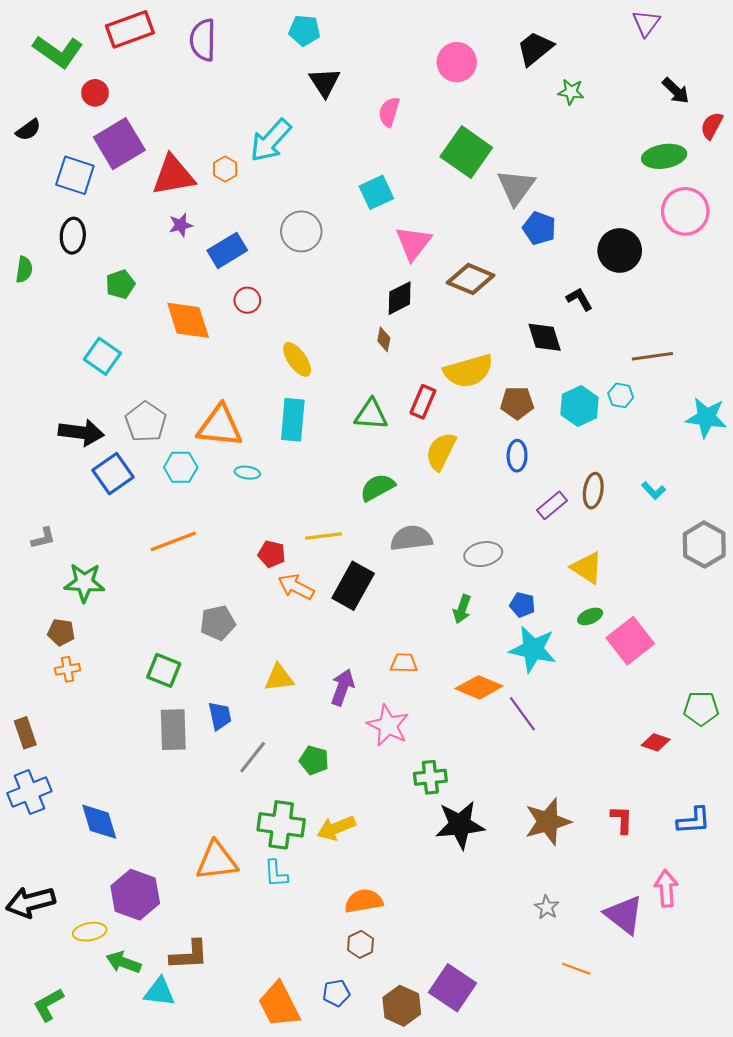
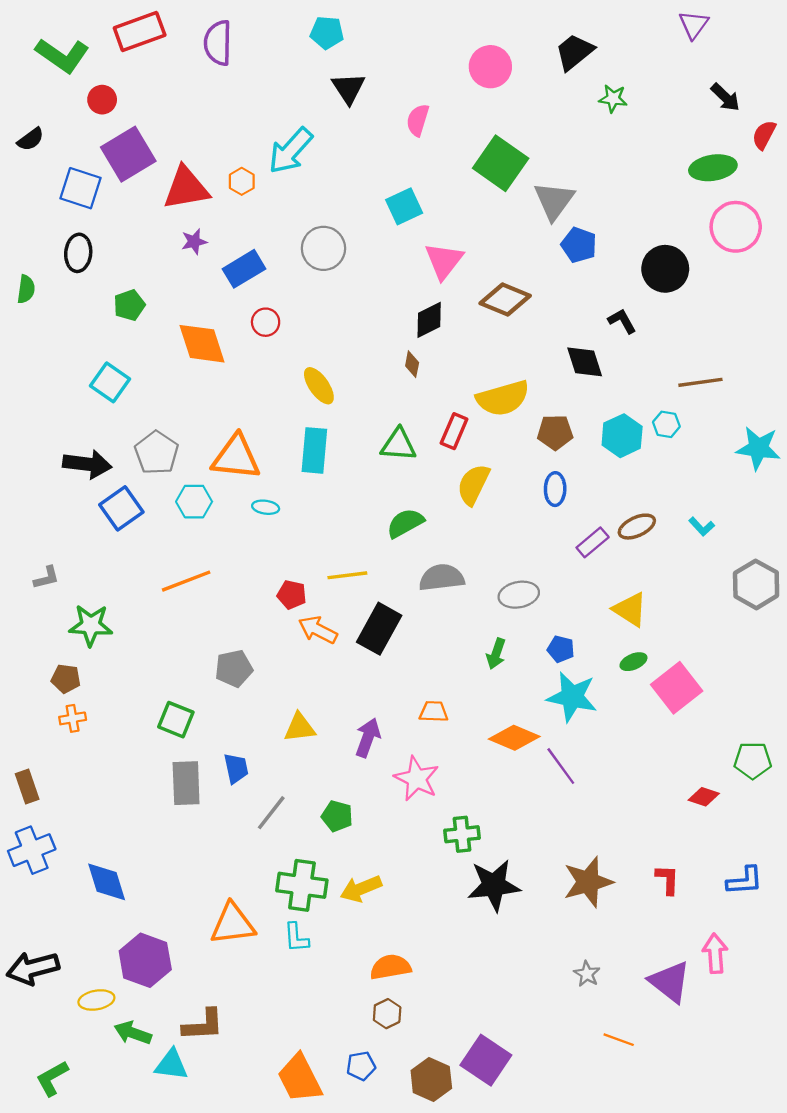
brown ellipse: (593, 491) -> (637, 527), turned 56

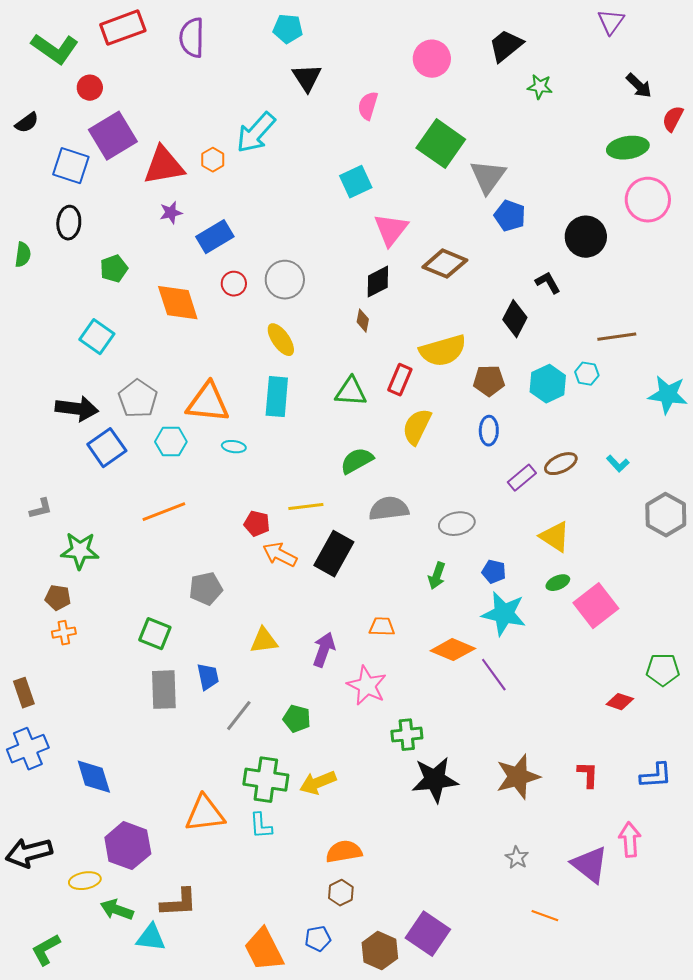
gray circle: (323, 248) -> (285, 280), moved
black diamond: (585, 362) -> (515, 319), turned 45

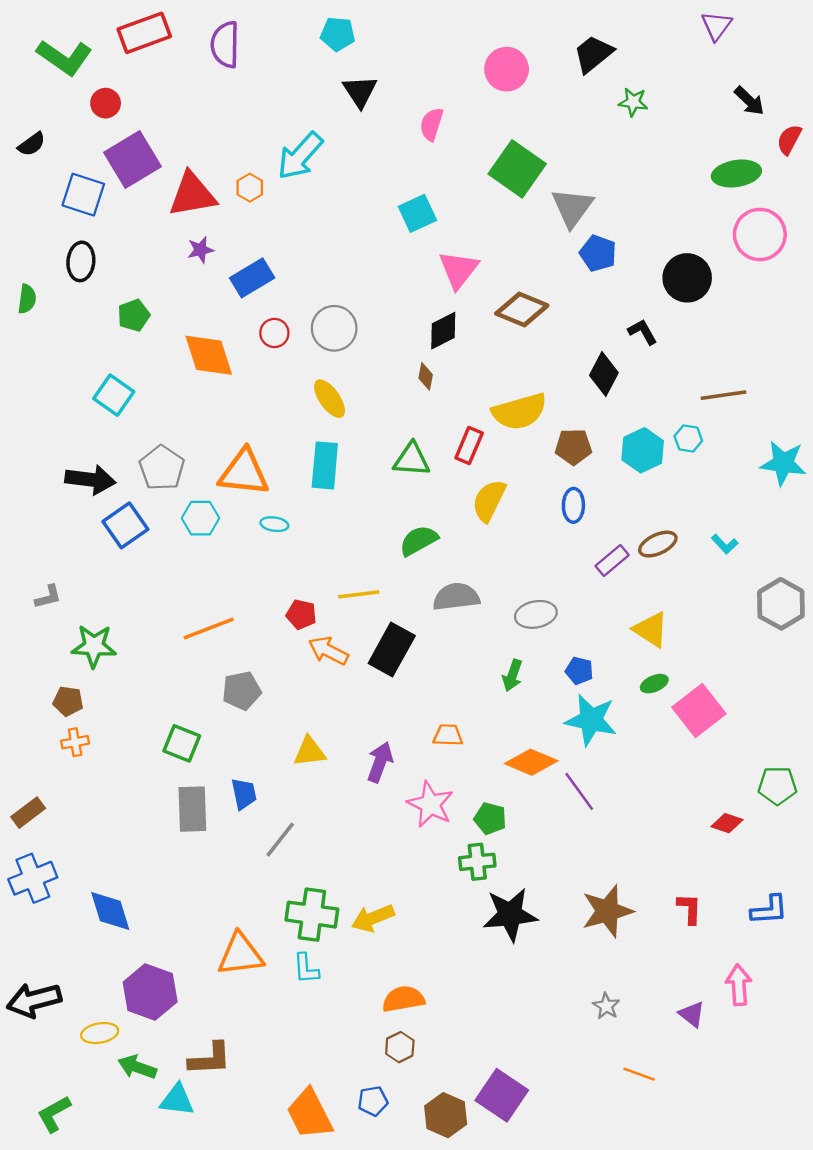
orange line: (164, 512) -> (209, 628), moved
brown rectangle: (24, 693) -> (28, 813), turned 72
green pentagon: (297, 719) -> (490, 818), moved
purple triangle: (590, 865) -> (692, 1014), size x0.6

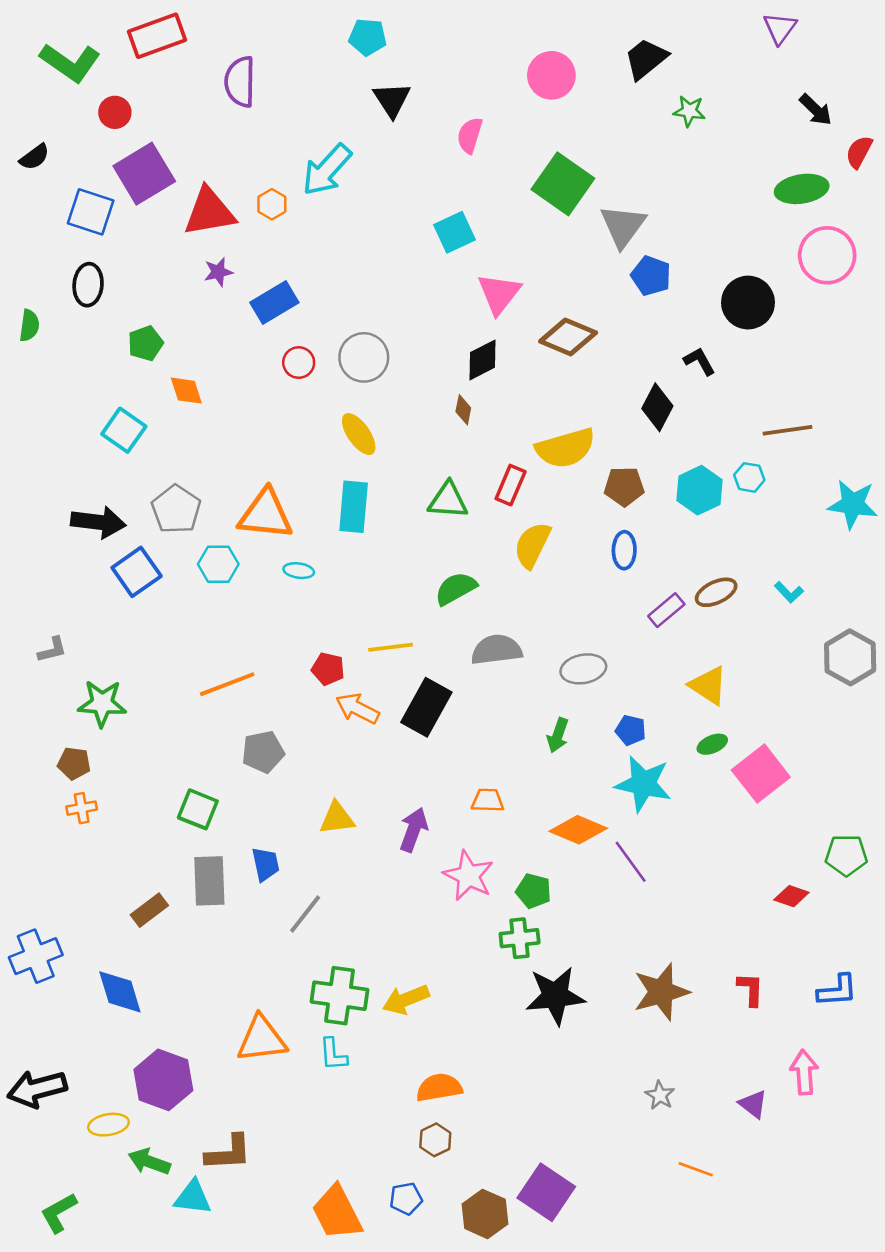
purple semicircle: (225, 45) -> (240, 82), moved
orange diamond: (209, 355) -> (186, 391), moved, size x0.6
brown rectangle: (28, 813) -> (149, 910), moved

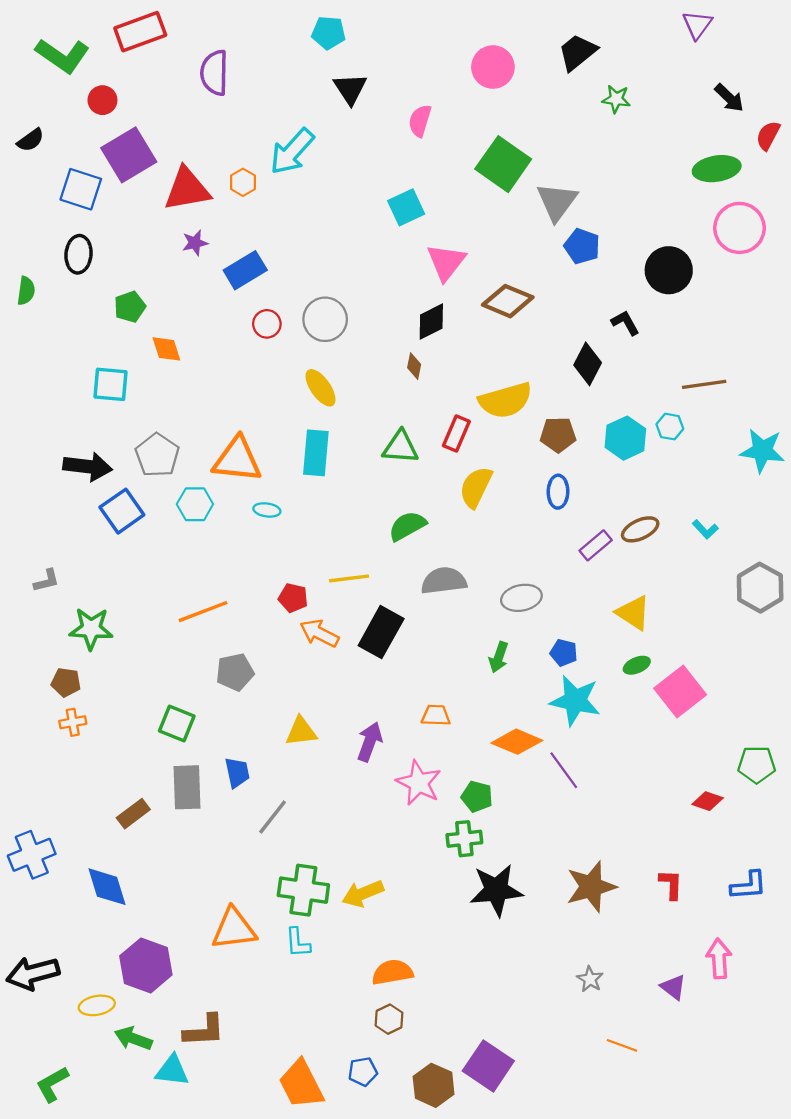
cyan square: (124, 430) -> (110, 384), turned -30

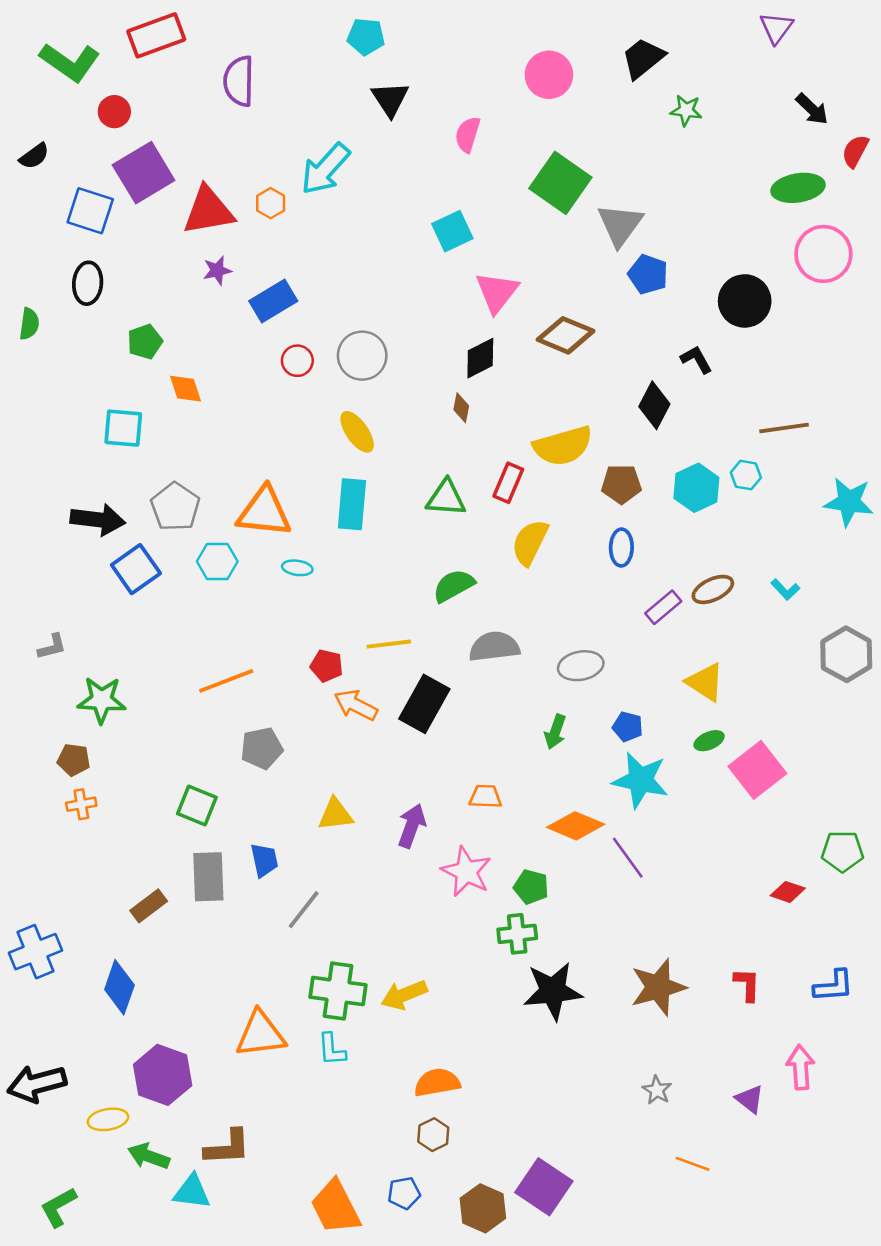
blue diamond: (107, 887) -> (119, 987), turned 36

